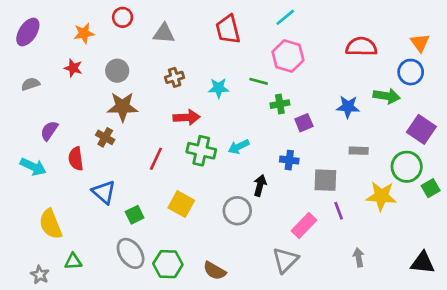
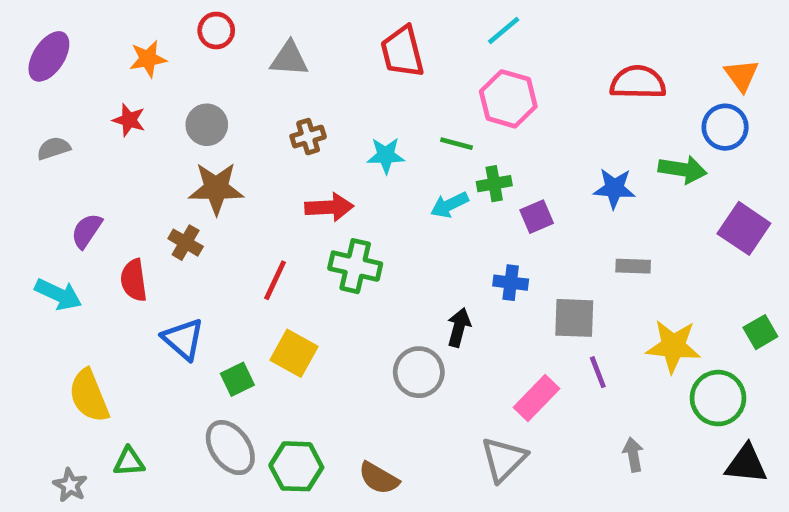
cyan arrow: (239, 147) -> (449, 205), moved
green circle: (407, 167) -> (718, 398), moved
yellow square: (181, 204) -> (294, 353), moved

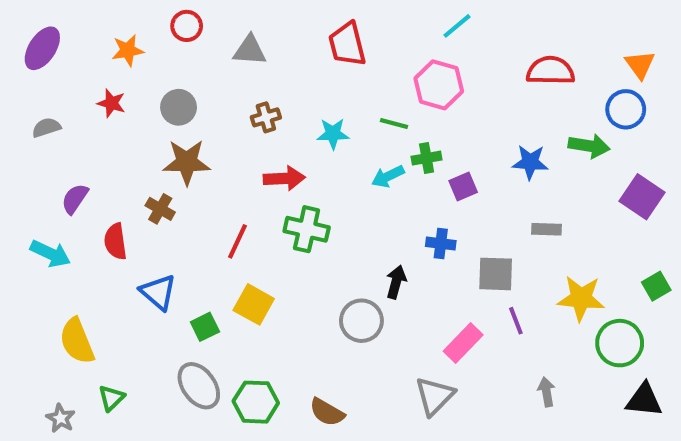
cyan line: (504, 31) -> (457, 26), moved
green triangle: (129, 462) -> (111, 398), turned -40

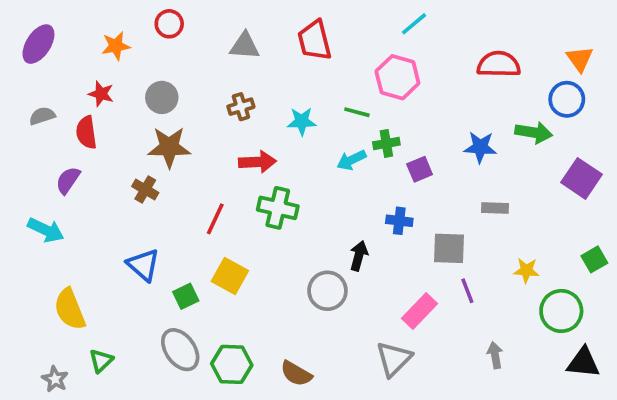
gray triangle: (250, 50) -> (245, 46), moved
red semicircle: (115, 241) -> (86, 132), moved
yellow star: (581, 298) -> (526, 270), size x0.6

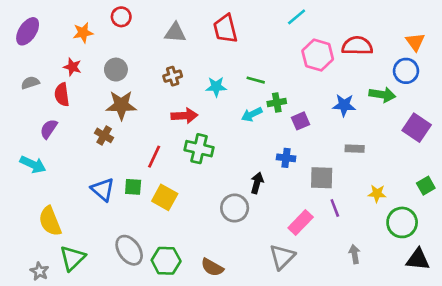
pink hexagon: (397, 77) -> (318, 55), moved
green square: (186, 296) -> (133, 187), moved, turned 30
green triangle: (101, 361) -> (72, 258), size x1.5

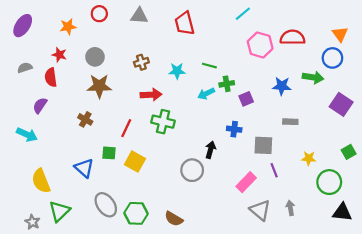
gray triangle: (175, 33) -> (139, 16), moved
brown cross: (104, 135) -> (85, 119), moved
blue triangle: (103, 190) -> (84, 168), moved
gray triangle: (282, 257) -> (260, 210), moved, turned -35

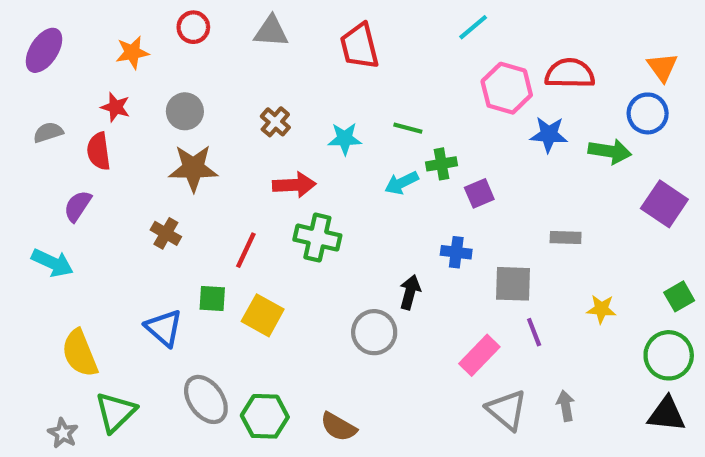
brown cross: (141, 62) -> (275, 122), turned -32
blue star: (282, 86) -> (549, 134), moved
green circle: (329, 182) -> (669, 355), moved

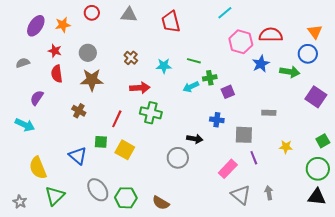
purple ellipse: (44, 50) -> (36, 26), moved
blue star: (549, 134) -> (261, 64), turned -30
red semicircle: (99, 151) -> (57, 74), moved
black arrow: (410, 292) -> (195, 139), turned 84
gray star: (63, 433) -> (20, 202), moved

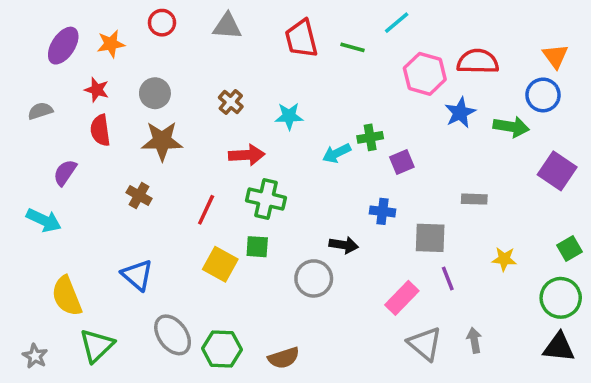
green line: (194, 61) -> (352, 47), moved
green square: (101, 142) -> (257, 247), moved
brown semicircle: (161, 203) -> (284, 358), turned -48

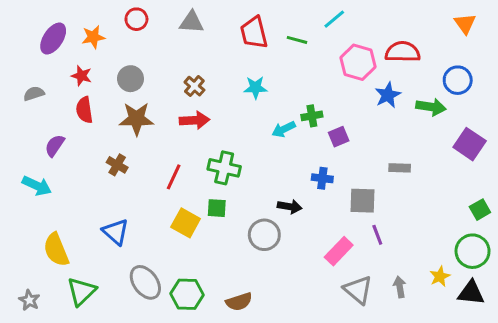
orange triangle: (555, 56) -> (465, 24), moved
cyan star: (289, 116) -> (255, 88), moved
red arrow: (247, 155) -> (194, 120), moved
yellow star: (504, 259) -> (440, 276), moved, turned -30

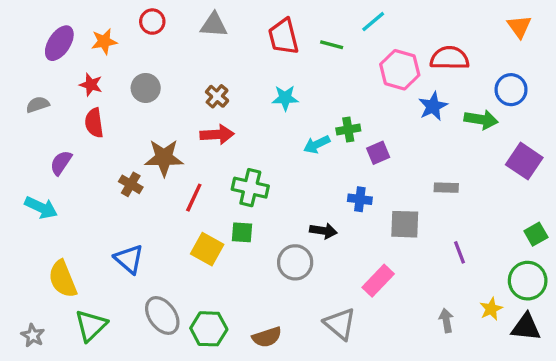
brown star: (136, 119) -> (164, 158), moved
purple line: (377, 235) -> (460, 252), moved
gray triangle: (358, 290) -> (340, 324), moved

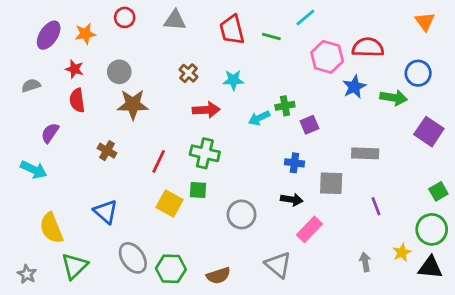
brown cross: (217, 96) -> (189, 73), moved
red arrow: (217, 134) -> (206, 110), moved
brown star: (164, 158) -> (133, 104), moved
gray rectangle: (446, 188) -> (365, 153), size x1.4
black arrow: (323, 231) -> (292, 200), moved

